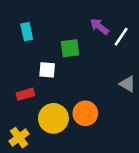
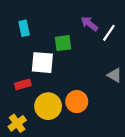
white square: (47, 70) -> (42, 63), size x1.5

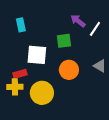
green square: (63, 43) -> (64, 41), moved
orange circle: (77, 102) -> (69, 70), moved
yellow cross: (17, 123) -> (15, 87), moved, turned 35

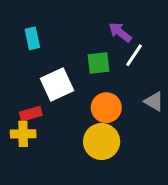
white line: (95, 29) -> (134, 55), moved
white square: (37, 55) -> (57, 85), turned -30
yellow circle: (42, 93) -> (102, 142), moved

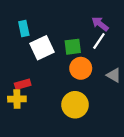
purple arrow: (120, 32) -> (100, 24), moved
white square: (57, 85) -> (42, 48), moved
orange circle: (106, 108) -> (81, 68), moved

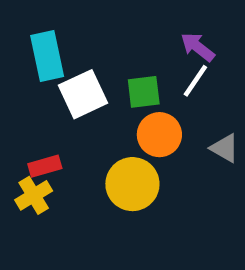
cyan rectangle: (24, 28) -> (47, 56), size x1.5
yellow cross: (17, 99) -> (34, 195), turned -30
yellow circle: (75, 105) -> (132, 184), moved

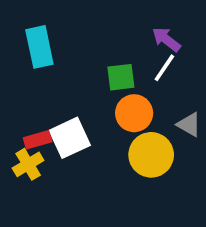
white square: (83, 94) -> (70, 138), moved
yellow circle: (132, 184) -> (151, 155), moved

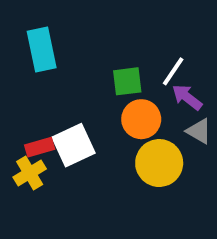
purple arrow: (166, 39) -> (187, 97), moved

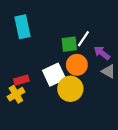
white line: (173, 71) -> (83, 39), moved
white square: (73, 145) -> (54, 75), moved
yellow circle: (159, 163) -> (70, 89), moved

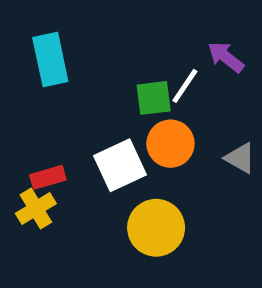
purple arrow: (102, 53) -> (226, 57), moved
yellow circle: (70, 89) -> (156, 228), moved

